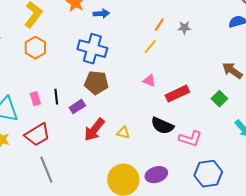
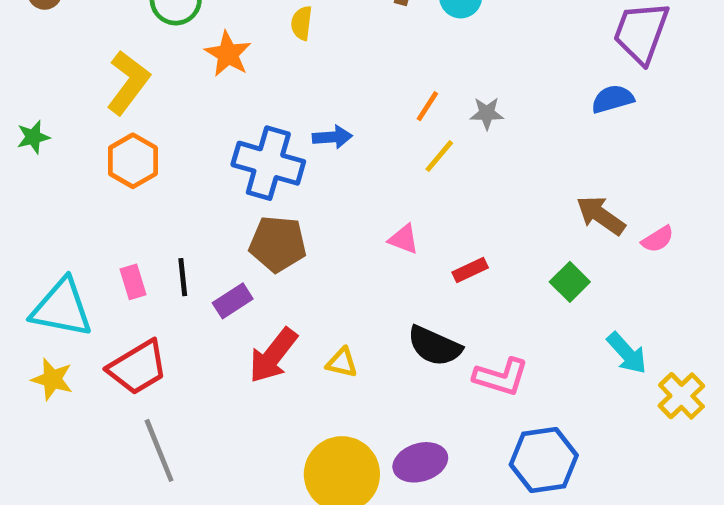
blue arrow: (101, 14) -> (332, 137), moved
yellow line: (150, 47) -> (439, 156), moved
red rectangle: (177, 94) -> (470, 270), size x0.6

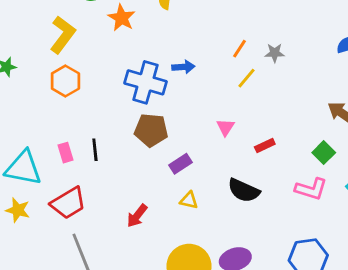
pink triangle: (404, 239) -> (225, 127), turned 42
purple rectangle: (233, 301) -> (181, 164), moved
red arrow: (273, 355) -> (137, 216), moved, size x0.7
pink L-shape: (501, 377) -> (311, 189), moved

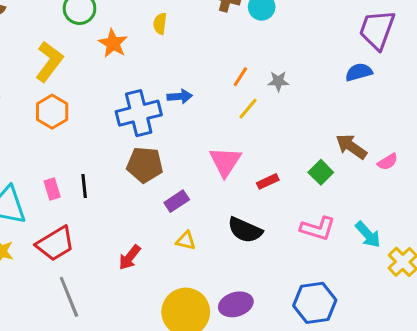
blue cross: (145, 82) -> (139, 113), turned -30
pink triangle: (225, 127) -> (225, 162), size x1.6
green square: (324, 153) -> (321, 172), moved

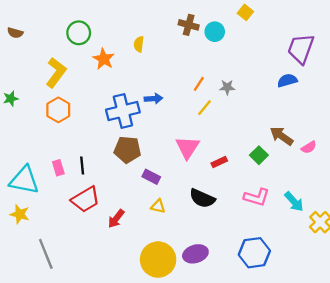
purple rectangle: (177, 201) -> (151, 177), turned 60
red trapezoid: (55, 244) -> (85, 199), moved
gray line: (69, 297) -> (46, 254), moved

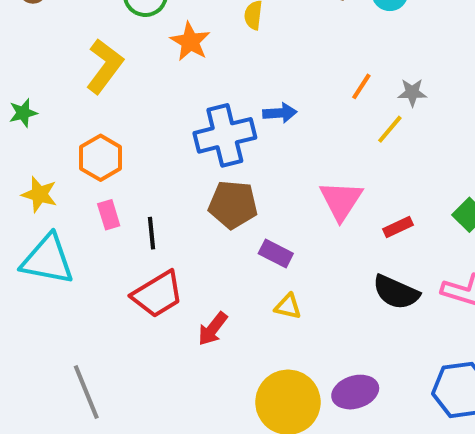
yellow line: (205, 108) -> (390, 129), moved
orange hexagon: (58, 110) -> (101, 158), moved
pink rectangle: (58, 168) -> (109, 215), moved
black semicircle: (202, 198) -> (396, 292), moved
yellow star: (20, 214) -> (39, 194), moved

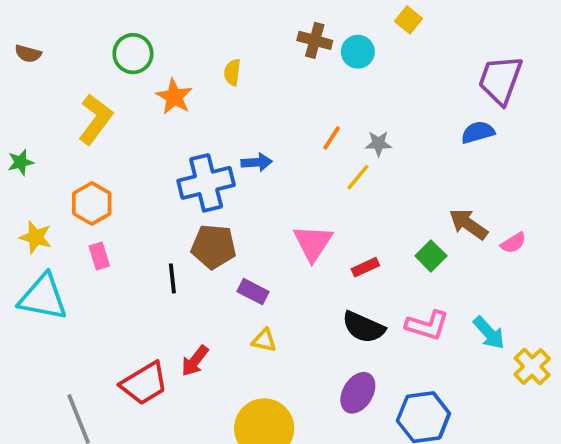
black line: (151, 233) -> (172, 278), moved
red trapezoid: (158, 294) -> (144, 383), moved
purple ellipse: (355, 392) -> (358, 393), moved, turned -42

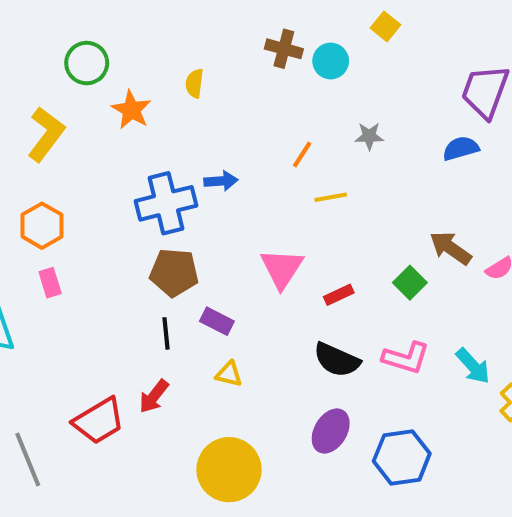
gray star: (378, 144) -> (369, 136), moved
yellow line: (358, 177) -> (331, 197), turned 40
black line: (172, 278) -> (166, 333), moved

